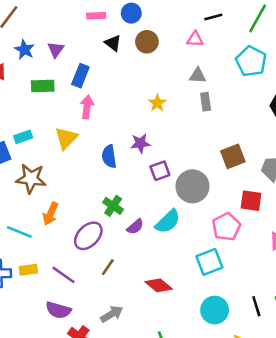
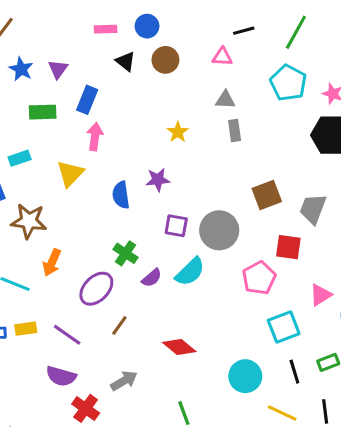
cyan rectangle: (23, 137) -> (20, 158), moved
purple square: (160, 171) -> (176, 226), moved, turned 30
cyan square: (209, 262) -> (284, 327), moved

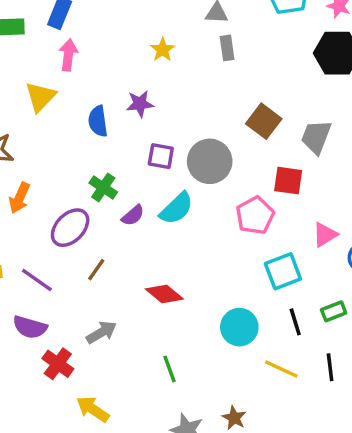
brown square: (267, 195) -> (264, 121), turned -32

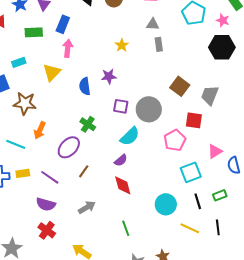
purple semicircle: (133, 215) -> (121, 160), moved
red diamond: (164, 294) -> (123, 185), turned 35
red cross: (58, 364) -> (47, 230), moved

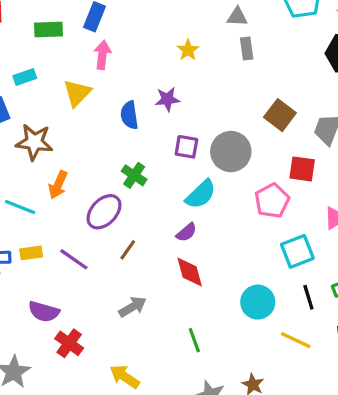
purple semicircle: (46, 204) -> (44, 312), moved

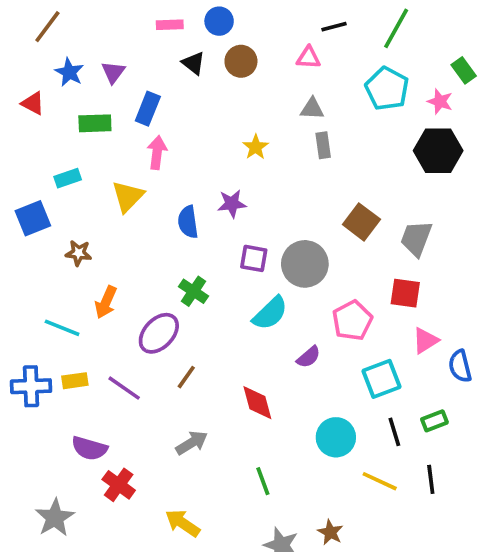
brown star: (34, 142) -> (78, 253), size x0.6
red square: (302, 169) -> (405, 293), moved
purple semicircle: (186, 232) -> (309, 357), moved

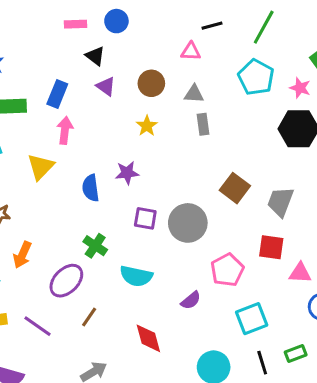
brown circle: (241, 61) -> (151, 83), moved
purple triangle: (113, 72) -> (106, 86), moved, turned -30
cyan semicircle: (270, 313) -> (136, 276), moved, turned 56
pink triangle: (425, 341) -> (300, 273), moved, turned 35

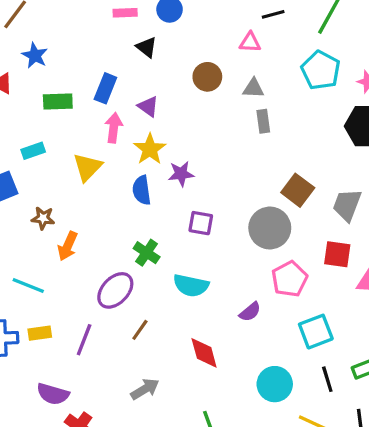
purple triangle: (106, 86) -> (148, 106), moved
yellow star: (147, 126) -> (150, 149), moved, size x1.4
gray circle: (188, 223) -> (270, 228), moved
orange arrow: (22, 255) -> (68, 246), moved
purple line: (38, 326) -> (84, 340), turned 76

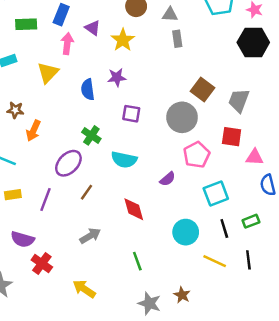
yellow star: (150, 149) -> (123, 40), moved

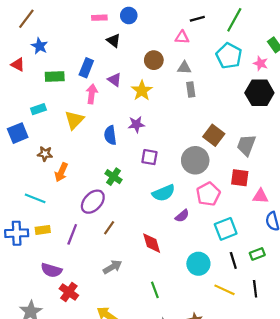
cyan semicircle: (124, 160) -> (164, 193), moved, turned -35

